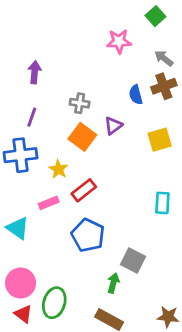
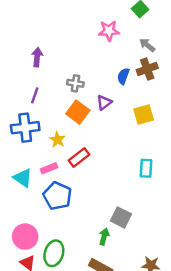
blue semicircle: (136, 95) -> (123, 76), turned 35
cyan triangle: (18, 228) -> (23, 178), moved
blue pentagon: (88, 235) -> (57, 196), moved

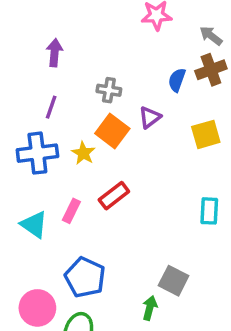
yellow star: (57, 140) -> (83, 153), moved
pink rectangle: (49, 168) -> (71, 211), turned -42
blue pentagon: (57, 196) -> (85, 277), moved

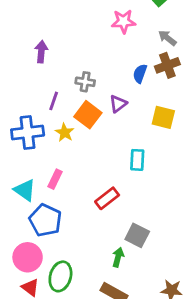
purple line: (51, 107) -> (54, 101), moved
yellow square: (206, 134) -> (163, 117), turned 30
red rectangle: (114, 196) -> (107, 198), moved
cyan rectangle: (209, 211) -> (137, 160), moved
blue pentagon: (85, 277) -> (45, 220), moved

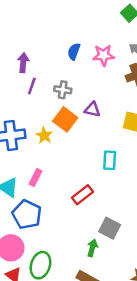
pink star: (124, 21) -> (103, 55), moved
blue semicircle: (140, 74) -> (74, 51), moved
purple line: (54, 101) -> (32, 86), moved
purple triangle: (118, 104) -> (92, 110), turned 49

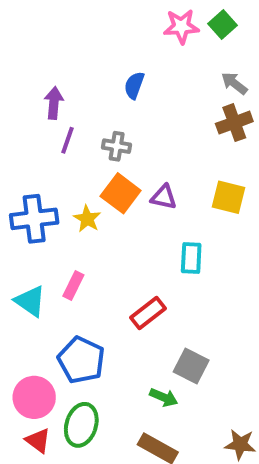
pink star: (103, 55) -> (181, 26), moved
purple triangle: (92, 110) -> (164, 197), moved
blue pentagon: (27, 215) -> (81, 360), moved
green arrow: (92, 248) -> (164, 397), turned 98

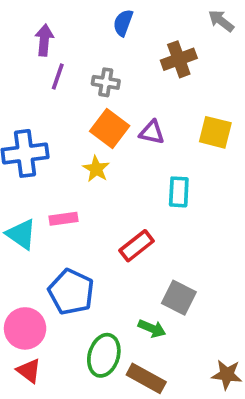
brown cross: (234, 123) -> (179, 59), moved
yellow star: (87, 219) -> (96, 169), moved
pink rectangle: (73, 286) -> (63, 219), turned 56
green ellipse: (81, 425) -> (104, 355), moved

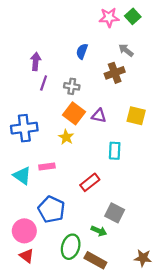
gray arrow: (221, 21) -> (126, 50), moved

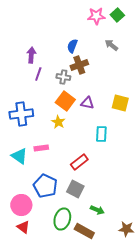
brown cross: (115, 73) -> (79, 65), moved
gray square: (115, 213) -> (75, 189), moved
green arrow: (99, 231) -> (97, 210), moved

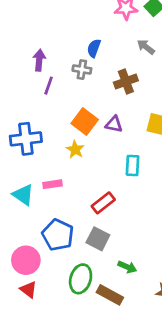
brown cross: (79, 65) -> (126, 82), moved
gray cross: (63, 77) -> (82, 70), moved

